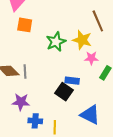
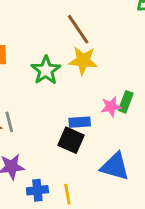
brown line: (98, 21) -> (78, 29), moved
pink star: (91, 58) -> (111, 107), moved

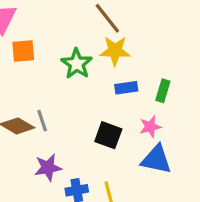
pink star: (111, 107) -> (150, 127), moved
blue rectangle: (80, 122) -> (126, 88), moved

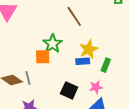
orange square: (23, 51) -> (43, 57), moved
yellow star: (115, 51) -> (89, 49), moved, turned -30

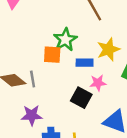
blue rectangle: (83, 61) -> (85, 63), moved
pink star: (96, 87) -> (98, 83), moved

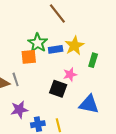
blue rectangle: (85, 63) -> (56, 49), moved

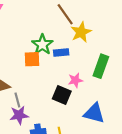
yellow star: (74, 46) -> (81, 32), moved
green rectangle: (93, 60) -> (101, 66), size x1.5
gray line: (16, 79) -> (17, 100), moved

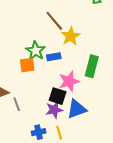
pink star: (75, 80) -> (69, 81), size x1.5
blue triangle: (94, 113) -> (77, 109), moved, turned -30
purple star: (19, 115) -> (54, 110), moved

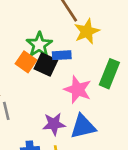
orange square: (27, 65) -> (26, 62), turned 35
pink star: (69, 81) -> (78, 90), turned 30
black square: (58, 96) -> (46, 65), moved

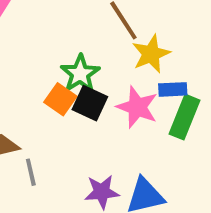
blue rectangle: (62, 55) -> (173, 89), moved
pink star: (78, 90) -> (137, 107), moved

